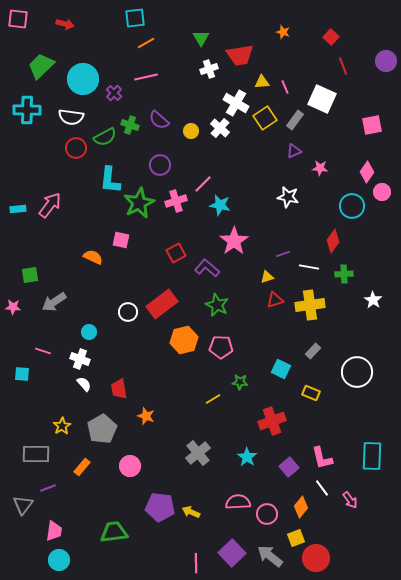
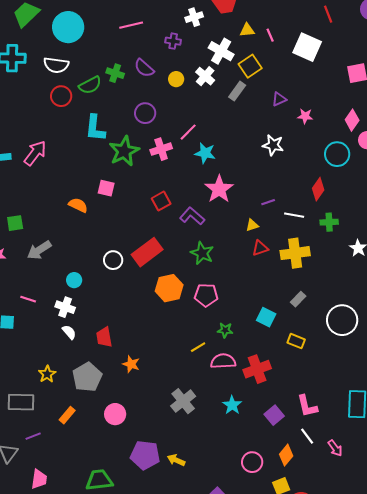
purple cross: (114, 93) -> (173, 41), moved, turned -35
gray rectangle: (295, 120) -> (237, 91), moved
pink semicircle: (238, 502) -> (223, 361), moved

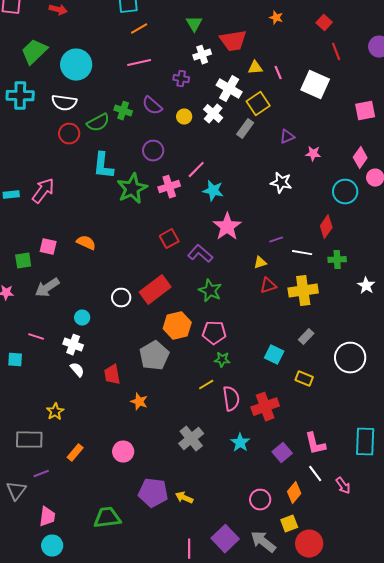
pink square: (106, 188) -> (48, 247), moved
green star: (225, 330) -> (222, 360), moved
pink semicircle: (223, 361) -> (231, 399), turned 85
gray pentagon: (87, 377) -> (154, 356), moved

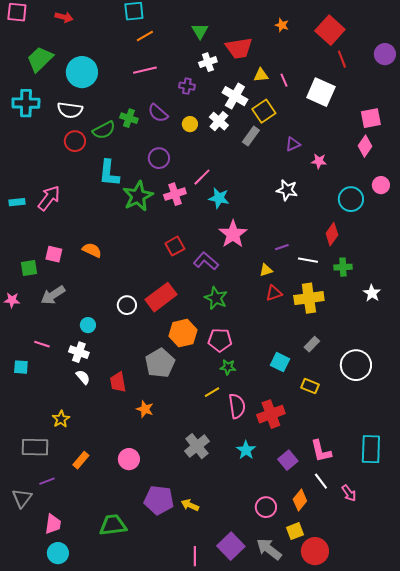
red square: (324, 23) -> (330, 30), size x1.8
pink diamond: (360, 158) -> (365, 146), moved

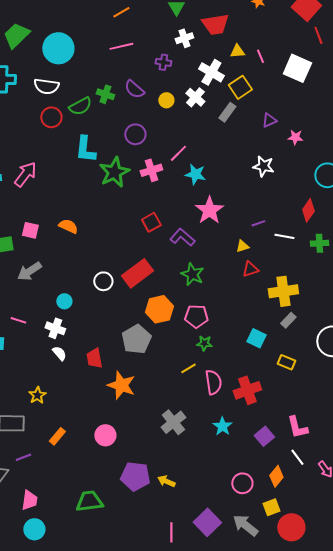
yellow cross: (309, 298) -> (283, 291), moved
orange star: (145, 409) -> (121, 385), size x1.6

